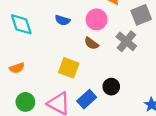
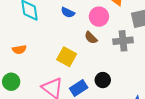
gray cross: (126, 41) -> (123, 41), turned 36
green circle: (25, 102) -> (11, 82), moved

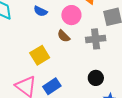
yellow square: (67, 57) -> (40, 55), turned 30
black circle: (103, 80) -> (96, 78), moved

